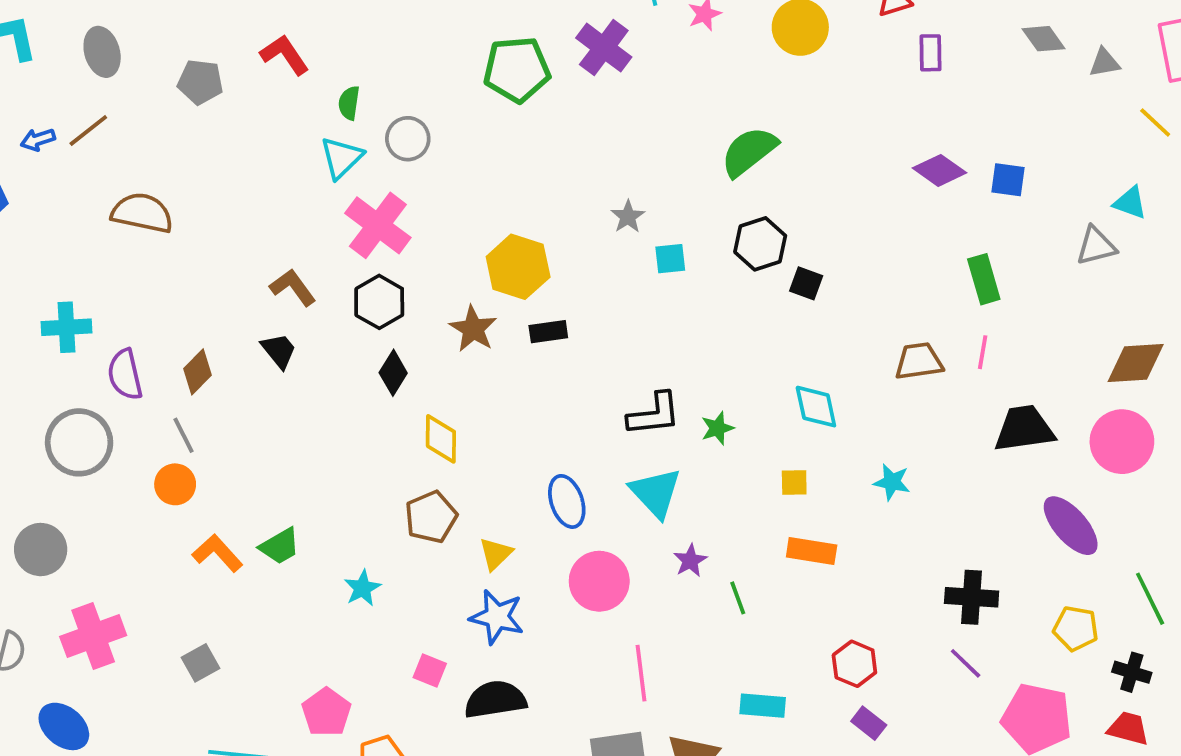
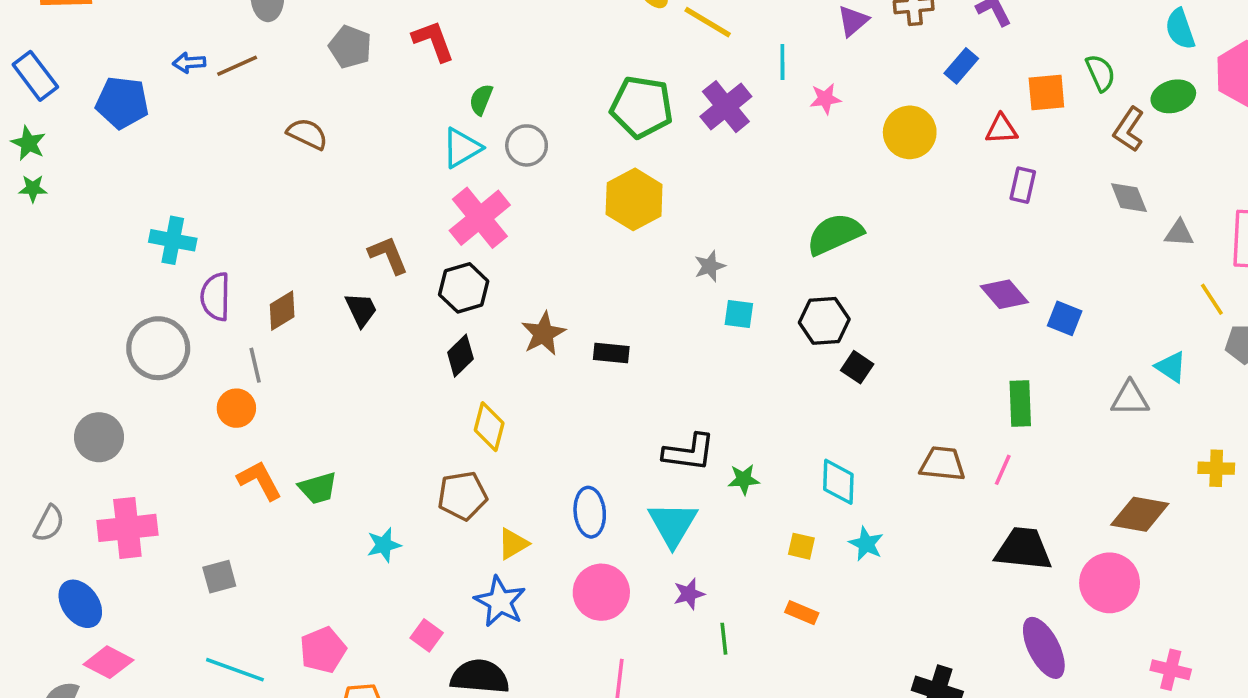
brown semicircle: (142, 213) -> (307, 134), moved, size x0.7
yellow hexagon: (518, 267) -> (634, 199), moved
cyan star: (892, 482) -> (866, 544), moved
orange rectangle: (812, 551) -> (802, 613), size x0.7

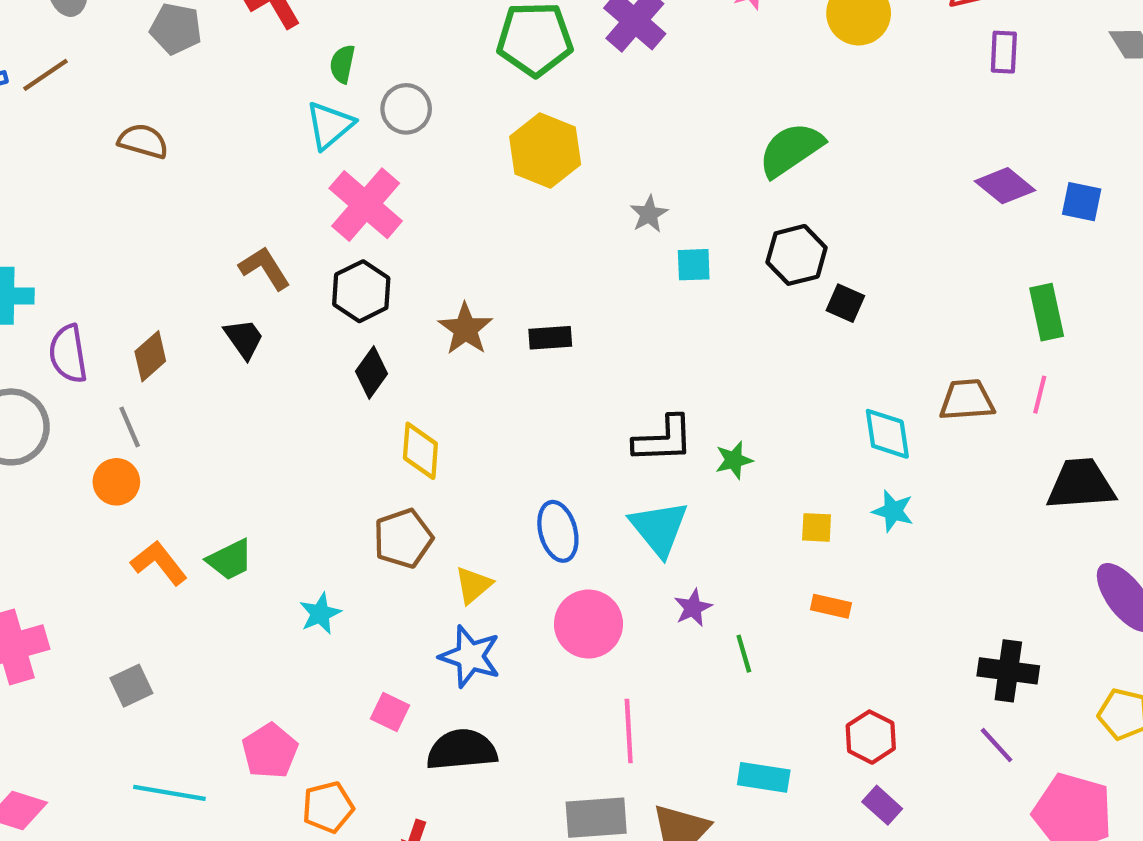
cyan diamond: (838, 482) -> (887, 434), moved

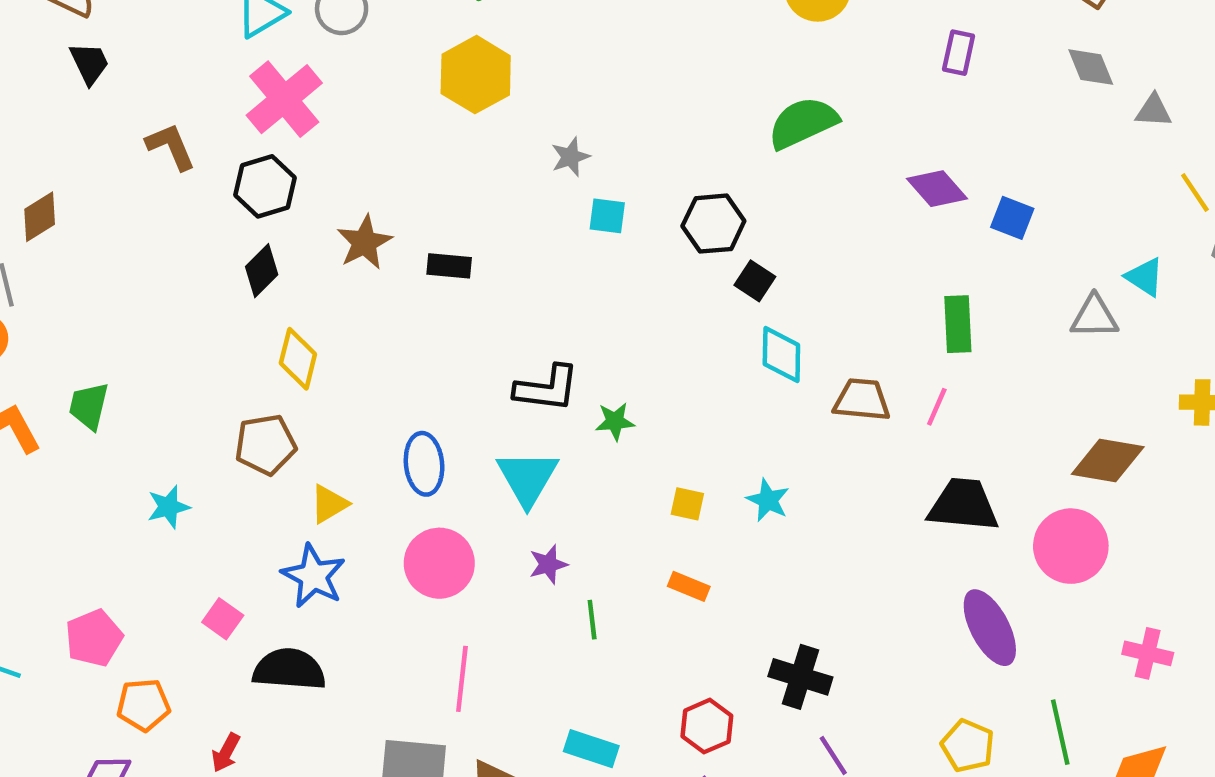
green semicircle: (791, 150) -> (803, 123), moved
black trapezoid: (244, 339) -> (89, 63), moved
cyan diamond: (887, 434) -> (781, 355), moved
green trapezoid: (230, 560) -> (89, 406), moved, turned 120
black cross: (1008, 671) -> (800, 677), moved

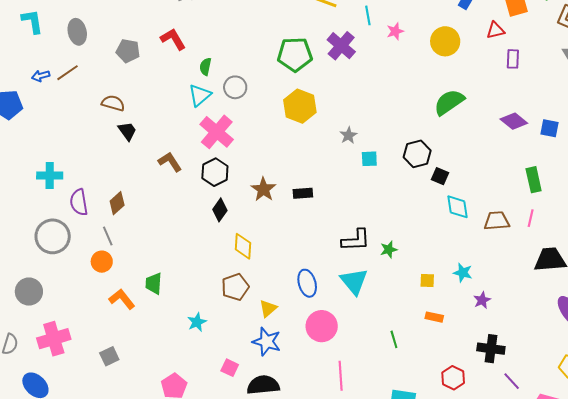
purple star: (548, 564) -> (482, 300), moved

